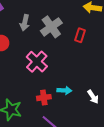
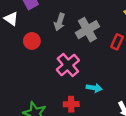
cyan arrow: (64, 90) -> (94, 88), moved

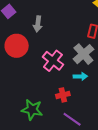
gray cross: (87, 30) -> (83, 54), moved
red circle: (32, 41) -> (17, 46), size x1.5

